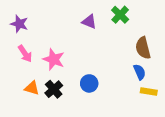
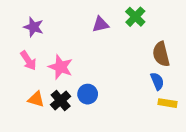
purple triangle: (89, 22) -> (101, 24), turned -35
purple star: (19, 24) -> (34, 27), moved
blue circle: (89, 83) -> (88, 94), moved

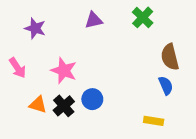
purple triangle: (101, 24) -> (94, 20), moved
pink arrow: (28, 61) -> (17, 68), moved
yellow rectangle: (168, 103) -> (154, 121), moved

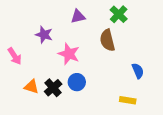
purple star: (35, 28) -> (44, 35), moved
brown semicircle: (170, 57) -> (107, 40), moved
pink star: (64, 71) -> (69, 54), moved

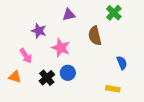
green cross: (119, 14) -> (114, 13), moved
pink arrow: (15, 56) -> (26, 56), moved
orange triangle: (32, 87) -> (15, 77), moved

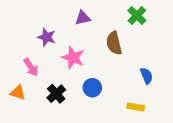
blue circle: (68, 73) -> (92, 88), moved

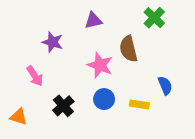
pink star: (73, 58) -> (100, 65), moved
orange triangle: (18, 93) -> (19, 117), moved
yellow rectangle: (136, 107) -> (139, 104), moved

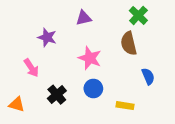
brown semicircle: (128, 49) -> (129, 43), moved
yellow rectangle: (139, 104) -> (125, 106), moved

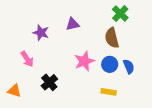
purple triangle: (84, 18) -> (73, 24), moved
pink star: (90, 58) -> (84, 61), moved, turned 30
blue circle: (93, 88) -> (110, 64), moved

